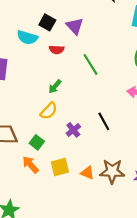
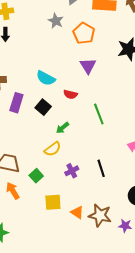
black square: (47, 22) -> (43, 107), moved
purple triangle: (75, 26) -> (88, 66), moved
orange arrow: (30, 165) -> (13, 191), moved

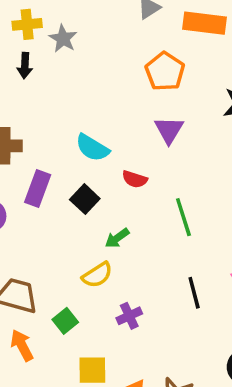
gray star: (56, 21) -> (63, 39), moved
black line: (101, 168) -> (194, 293), moved

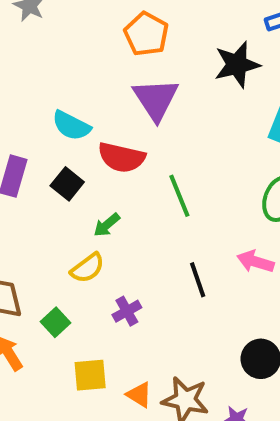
purple triangle: (169, 130) -> (156, 99), size x1.4
red semicircle: (135, 179) -> (121, 157), size x1.6

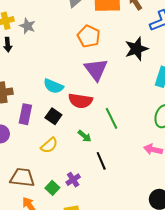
green arrow: (107, 225) -> (85, 136), moved, turned -96
yellow semicircle: (88, 268) -> (49, 145), moved
black line: (198, 280) -> (101, 161), moved
purple cross: (127, 311) -> (73, 180), moved

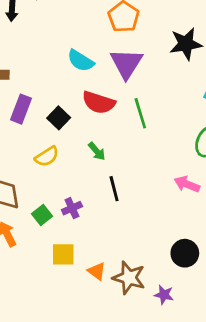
cyan semicircle: (53, 86) -> (81, 61), moved
green line: (112, 118) -> (140, 113), moved

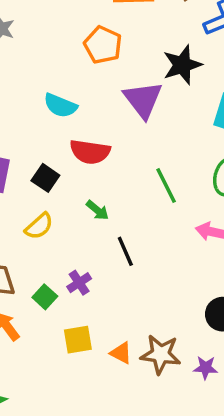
purple triangle: (126, 63) -> (143, 100), moved
green line: (140, 113) -> (166, 186), moved

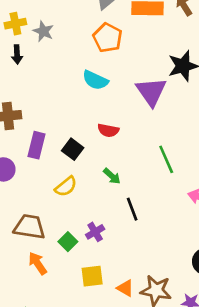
orange pentagon: (103, 45) -> (108, 38), moved
cyan semicircle: (60, 106) -> (95, 80), moved
red semicircle: (90, 152) -> (108, 130), size x0.7

